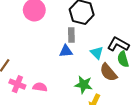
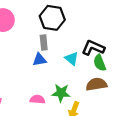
brown semicircle: (108, 72) -> (96, 84), moved, turned 126
pink semicircle: (40, 87) -> (37, 99), moved

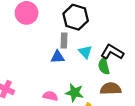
cyan triangle: (72, 59) -> (85, 52), moved
green semicircle: (100, 63) -> (104, 66), moved

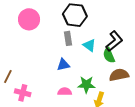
black L-shape: (112, 52) -> (114, 41), turned 120
blue triangle: (58, 57) -> (63, 65), moved

